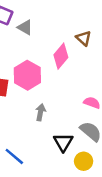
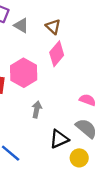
brown triangle: (84, 38) -> (53, 27), moved
black triangle: (63, 142) -> (59, 139), turned 36

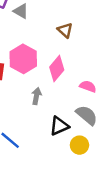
brown triangle: (53, 27) -> (65, 30), moved
pink diamond: (57, 54) -> (57, 69), moved

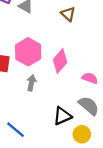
brown triangle: (65, 30) -> (68, 14), moved
gray arrow: (36, 96) -> (31, 83), moved

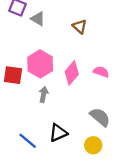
pink semicircle: (90, 78) -> (101, 72), moved
black triangle: (62, 116) -> (58, 133), moved

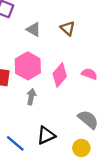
gray triangle: (38, 19) -> (33, 29), moved

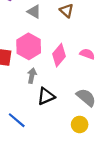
black triangle: (46, 135) -> (46, 96), moved

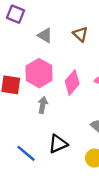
black triangle: (46, 96) -> (58, 144), moved

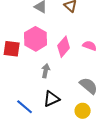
gray arrow: (43, 105) -> (46, 71), moved

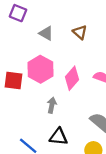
black triangle: (52, 99) -> (58, 137), turned 30

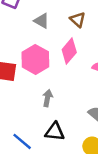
pink diamond: (72, 78) -> (69, 51), moved

